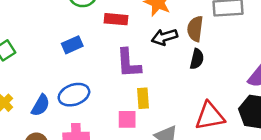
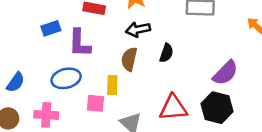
brown semicircle: (195, 29) -> (129, 59), moved
purple L-shape: (129, 63) -> (79, 43), moved
blue ellipse: (74, 95) -> (66, 78), moved

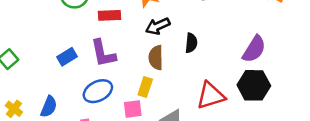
blue rectangle: (51, 28) -> (67, 57), moved
yellow rectangle: (112, 85) -> (145, 87), turned 30

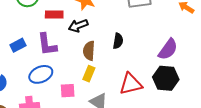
black arrow: (158, 26) -> (78, 26), moved
yellow rectangle: (145, 87) -> (89, 74), moved

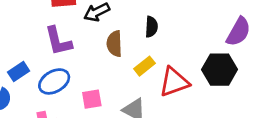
blue rectangle: (18, 45) -> (19, 72), moved
purple semicircle: (168, 49) -> (238, 32), moved
yellow rectangle: (89, 74) -> (145, 66), moved, turned 35

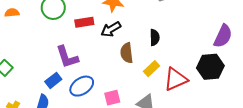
purple L-shape: (58, 41) -> (67, 57), moved

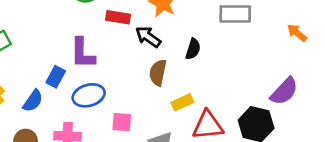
black arrow: (111, 29) -> (148, 37), turned 48
black semicircle: (155, 37) -> (193, 49), moved
blue rectangle: (53, 80) -> (56, 77), turned -42

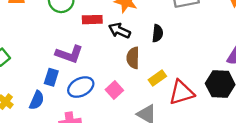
purple L-shape: (82, 53) -> (69, 54), turned -60
pink square: (122, 122) -> (114, 90), moved, turned -36

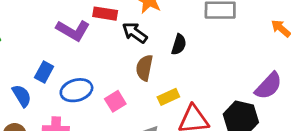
purple L-shape: (69, 54) -> (73, 30), moved
blue semicircle: (37, 100) -> (22, 96), turned -66

